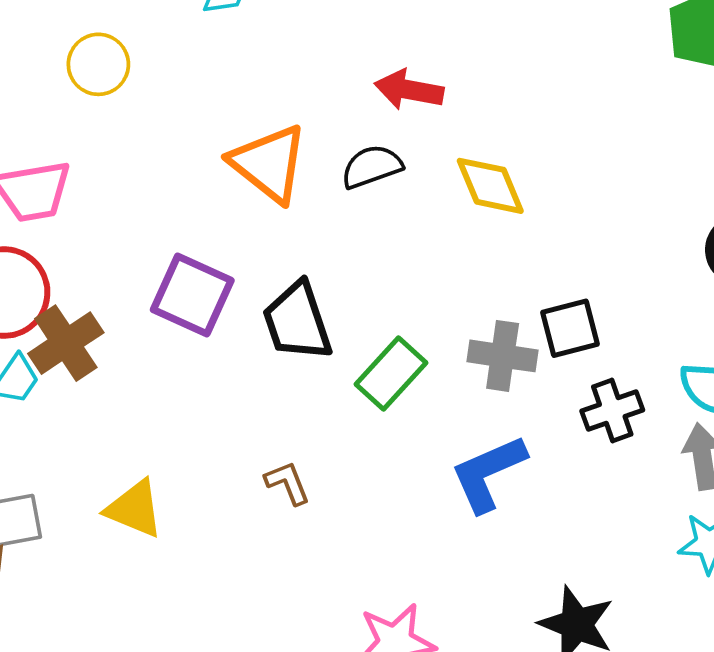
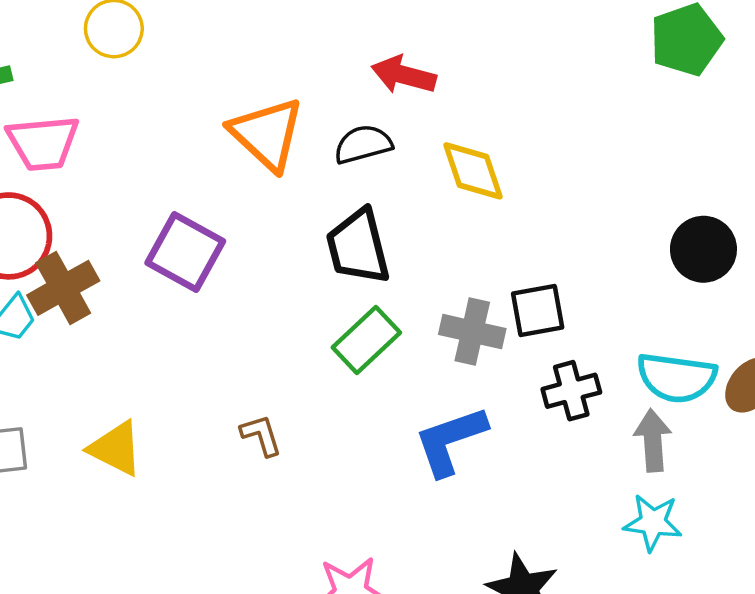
black trapezoid: (297, 321) -> (358, 247), moved

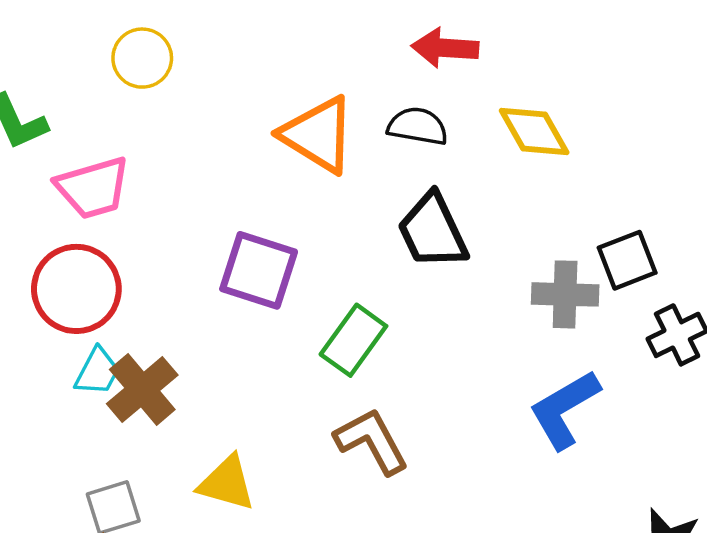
black semicircle: (363, 144) -> (418, 126), turned 36
brown cross: (63, 288) -> (142, 389), moved
green rectangle: (366, 340) -> (353, 340), moved
brown L-shape: (261, 435) -> (372, 441), size x1.6

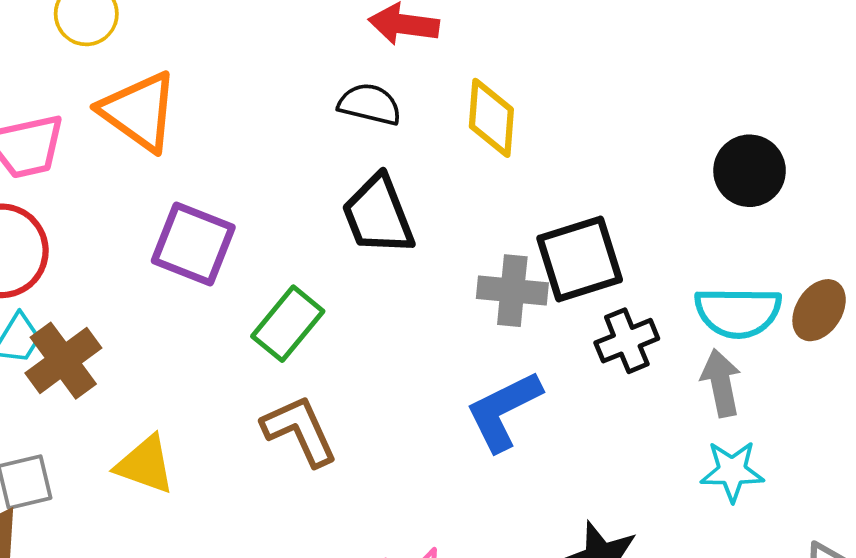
yellow diamond: (534, 132) -> (491, 118), turned 30
orange triangle: (318, 135) -> (139, 111), moved
black square: (627, 260) -> (580, 259), size x1.4

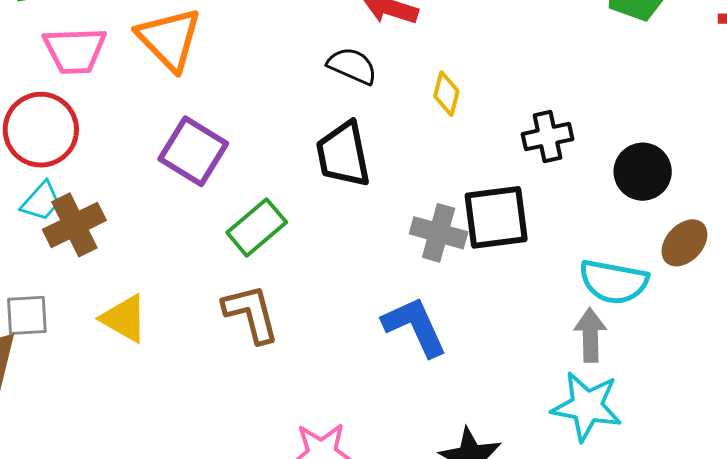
yellow diamond: (491, 118) -> (446, 94), size x0.7
brown ellipse: (819, 310) -> (684, 243), moved
black cross: (627, 341) -> (547, 137), moved
blue L-shape: (504, 411) -> (415, 327), turned 82
cyan star: (732, 471) -> (587, 406), size x1.4

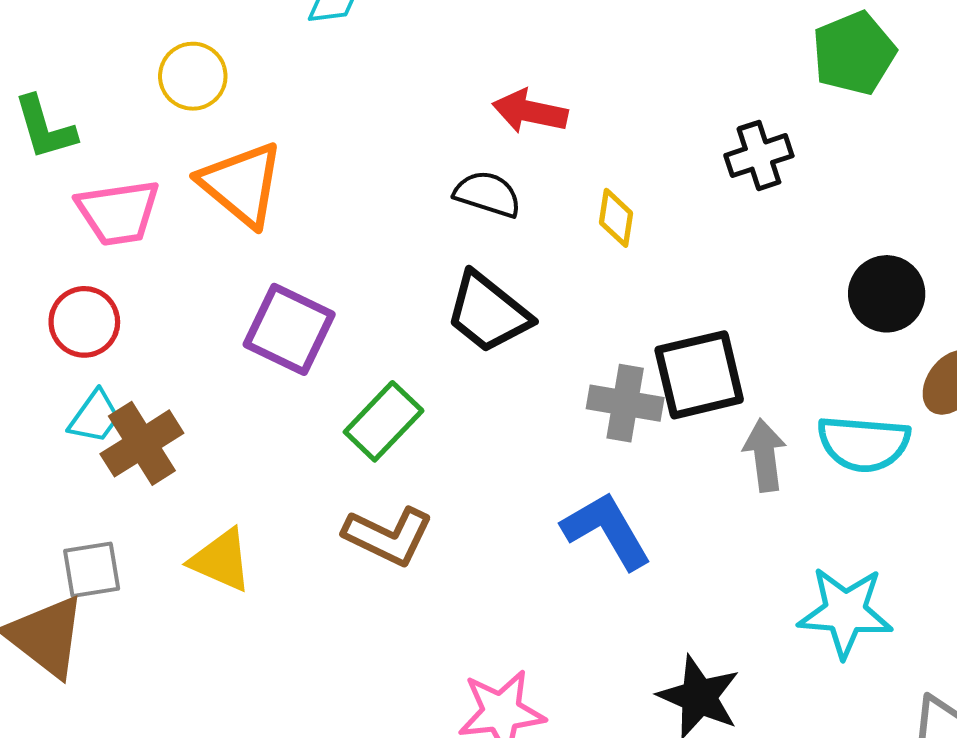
red circle: (41, 130) -> (84, 322), size x0.7
black cross: (547, 137) -> (759, 156), moved
black trapezoid: (343, 154) -> (488, 313), turned -34
brown L-shape: (251, 313) -> (388, 536), turned 136
gray arrow: (590, 335) -> (765, 455), moved

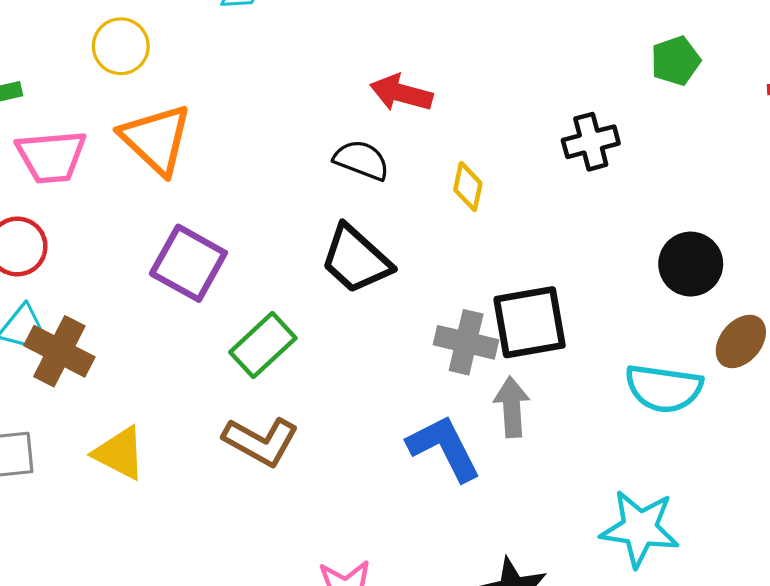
green pentagon: (854, 53) -> (676, 61), size x0.7
brown cross: (142, 443) -> (59, 351), turned -34
gray arrow: (765, 455) -> (512, 407), moved

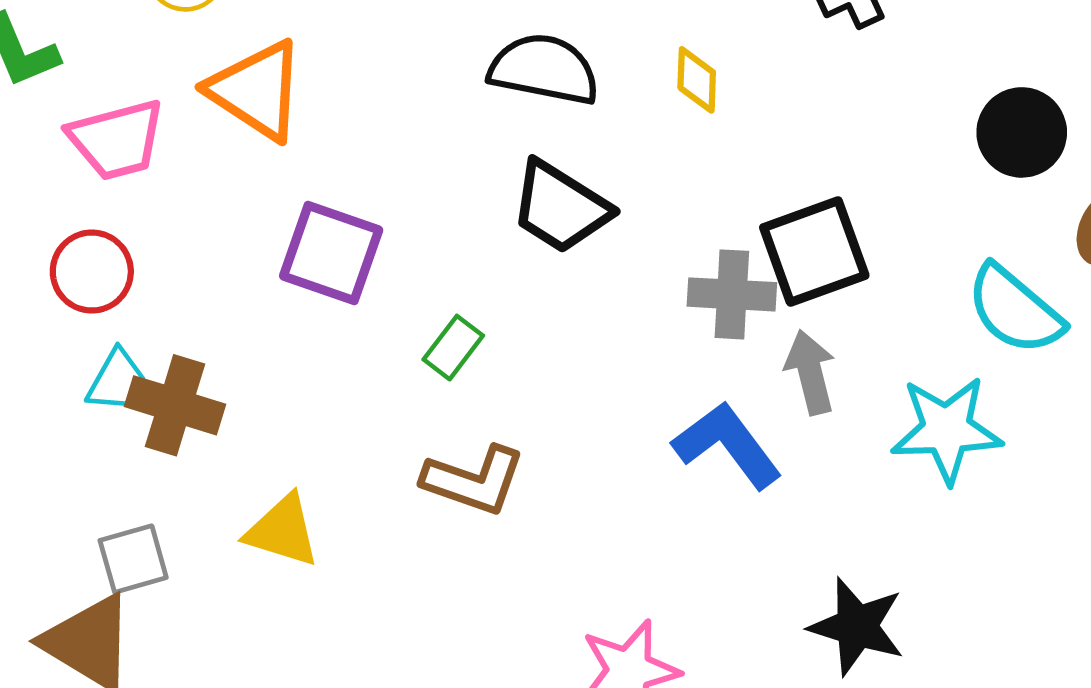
black semicircle: (362, 160) -> (544, 69), size x1.4
green rectangle: (263, 345) -> (453, 348), size x0.7
cyan semicircle: (664, 388) -> (1015, 310), turned 42
cyan star: (640, 528) -> (947, 430), moved

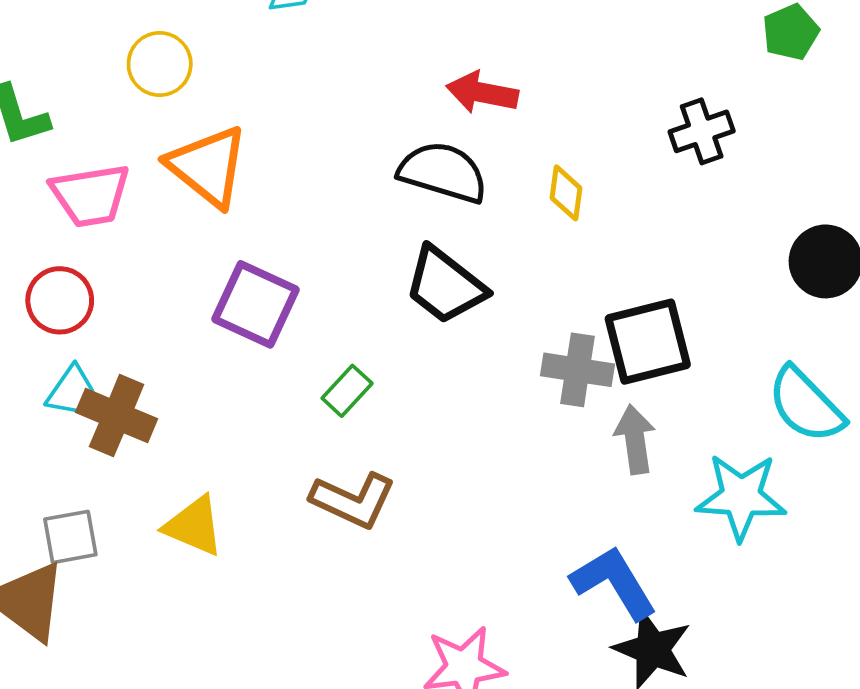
blue L-shape: (727, 445) -> (614, 583), moved

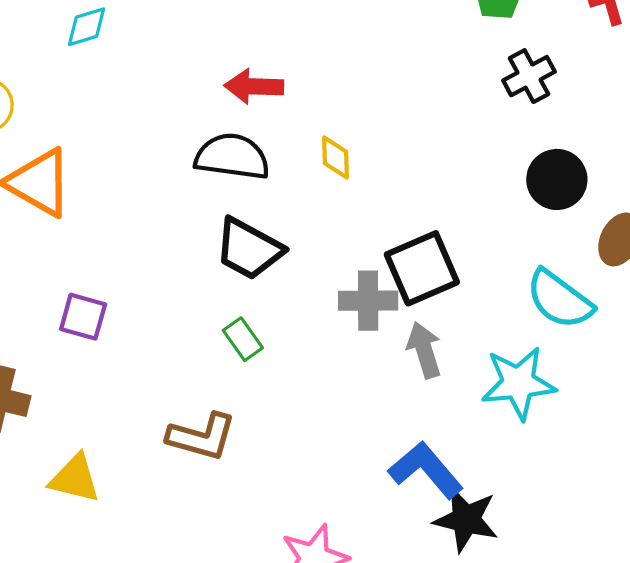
black cross: (702, 131) -> (529, 76), moved
purple square: (255, 304) -> (83, 317), moved, size x0.7
green rectangle: (347, 391) -> (243, 339), moved, turned -69

